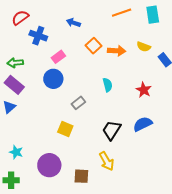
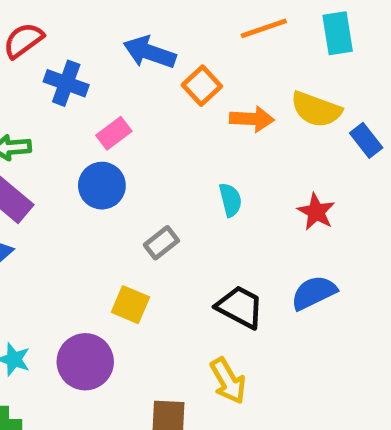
blue arrow: (73, 23) -> (150, 52), size x1.5
orange square: (93, 46) -> (202, 86), moved
yellow semicircle: (144, 47) -> (316, 109), size x1.5
black trapezoid: (112, 130) -> (240, 307), turned 85
purple circle: (49, 165) -> (85, 362), moved

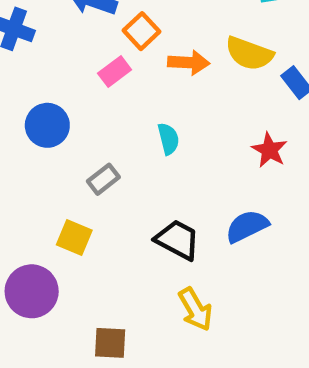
pink rectangle: (114, 133) -> (115, 71), moved
red star: (316, 212) -> (269, 150), moved
yellow arrow: (228, 381) -> (195, 309), moved

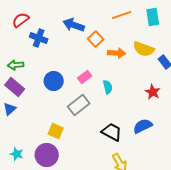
pink rectangle: (115, 71) -> (85, 77), moved
gray rectangle: (103, 179) -> (79, 105), size x1.5
yellow square: (74, 237) -> (56, 131), moved

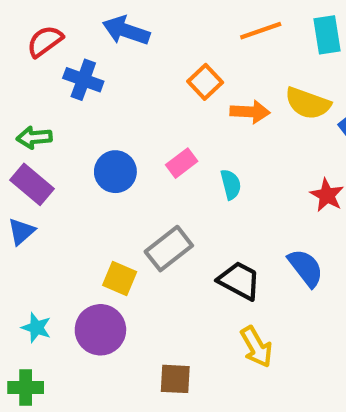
blue arrow: (74, 25) -> (126, 31), moved
gray rectangle: (79, 105) -> (169, 249), moved
blue semicircle: (143, 126) -> (306, 268), turned 78

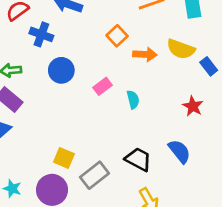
blue circle: (115, 172) -> (61, 70), moved
gray rectangle: (169, 249) -> (95, 175), moved

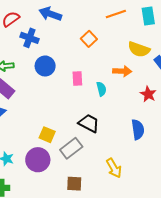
orange arrow: (145, 54) -> (122, 71), moved
pink rectangle: (102, 86) -> (77, 78), turned -56
blue semicircle: (179, 151) -> (138, 130), turned 30
black trapezoid: (138, 159) -> (89, 123), moved

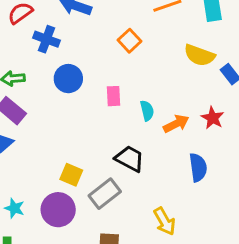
orange arrow: (122, 71) -> (176, 124), moved, turned -30

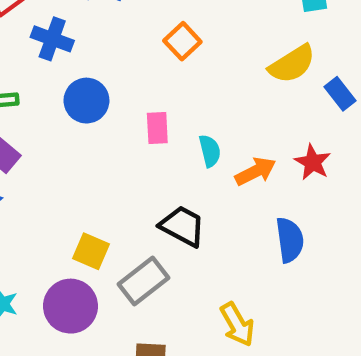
yellow semicircle: (199, 55) -> (292, 64), turned -52

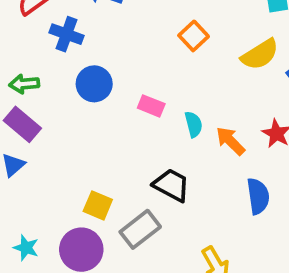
orange square: (182, 41) -> (194, 36), moved
pink rectangle: (157, 128) -> (151, 106), turned -65
orange arrow: (255, 171) -> (230, 141), turned -108

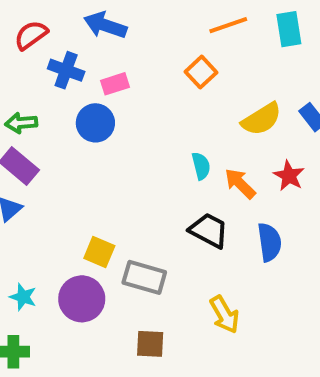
yellow semicircle: (260, 54) -> (262, 119), moved
pink rectangle: (151, 106) -> (115, 84), moved, turned -40
black trapezoid: (171, 185) -> (209, 230), moved
gray rectangle: (140, 229) -> (144, 277), turned 54

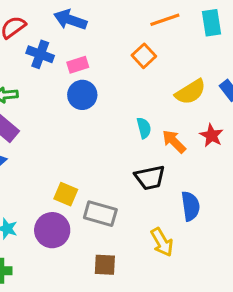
blue circle: (95, 123) -> (82, 95), moved
black trapezoid: (209, 230) -> (150, 178), turned 140
blue semicircle: (269, 242) -> (190, 206), moved

